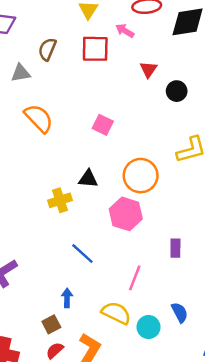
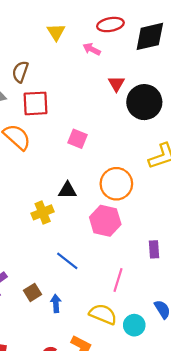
red square: (95, 49) -> (36, 103), moved
black circle: (177, 91) -> (144, 102), size x1.8
brown square: (51, 324) -> (32, 292), moved

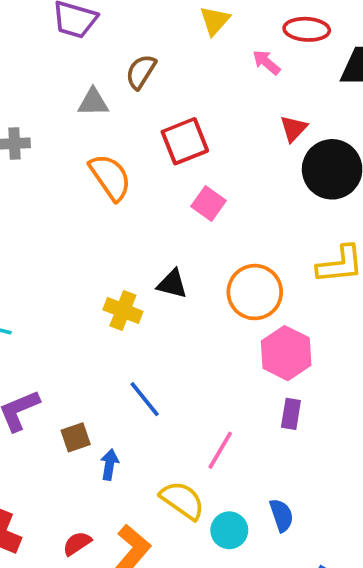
red square: (36, 103) -> (185, 141), moved, turned -32
yellow cross: (43, 212) -> (123, 311), turned 30
pink hexagon: (105, 221) -> (286, 353), moved

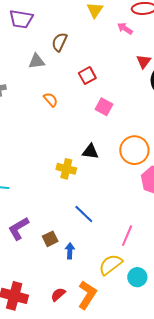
red square: (185, 141) -> (87, 76), size x0.7
orange semicircle: (110, 177) -> (51, 100), size x0.6
yellow semicircle: (182, 500) -> (111, 265), turned -65

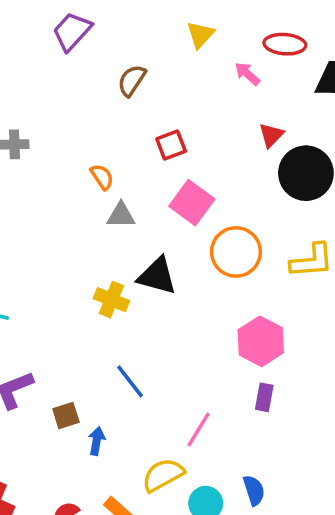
purple trapezoid: (21, 19) -> (72, 31), turned 115
gray triangle: (36, 61) -> (121, 215), moved
pink square: (104, 107) -> (192, 203), size x1.4
orange circle: (134, 150) -> (236, 252), moved
black triangle: (90, 152) -> (157, 276), size x1.4

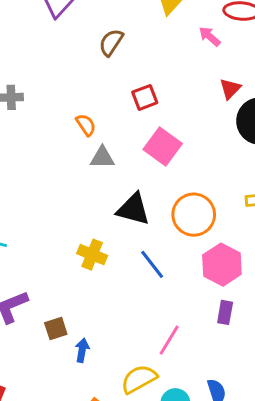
orange circle: (236, 252) -> (194, 215), moved
yellow cross: (111, 300) -> (92, 255), moved
blue line: (130, 381) -> (152, 264), moved

